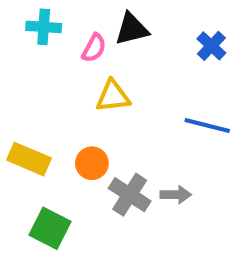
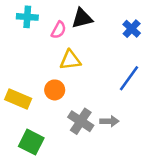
blue line: (207, 125) -> (129, 78), turned -68
orange circle: (92, 163) -> (55, 90), moved

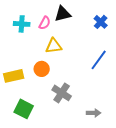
cyan cross: (27, 17) -> (22, 24), moved
yellow rectangle: (18, 99) -> (14, 76), turned -36
gray arrow: (109, 121) -> (94, 113), moved

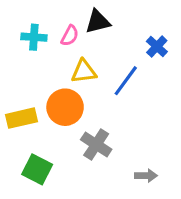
blue cross: (101, 22) -> (157, 47), moved
blue line: (99, 60) -> (126, 81), moved
orange circle: (42, 69) -> (65, 107), size x1.5

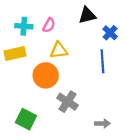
black triangle: (98, 22) -> (87, 15), moved
blue line: (126, 81) -> (102, 61), moved, turned -40
yellow rectangle: (22, 118) -> (15, 54), moved

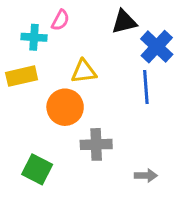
pink semicircle: (49, 25) -> (60, 20), moved
blue cross: (110, 33) -> (157, 47), size x1.5
gray cross: (67, 102) -> (96, 144), turned -35

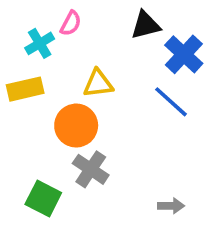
cyan cross: (34, 37) -> (40, 43), turned -35
blue line: (146, 87) -> (171, 102), turned -44
gray cross: (96, 144) -> (91, 169), moved, turned 36

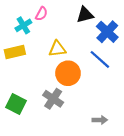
orange circle: (76, 126) -> (68, 73), moved
green square: (43, 198) -> (16, 104), moved

